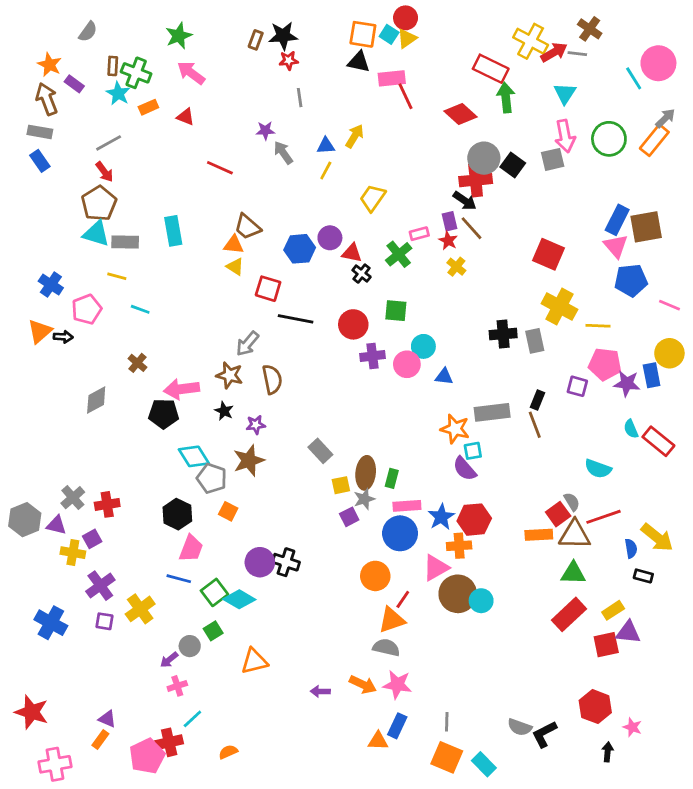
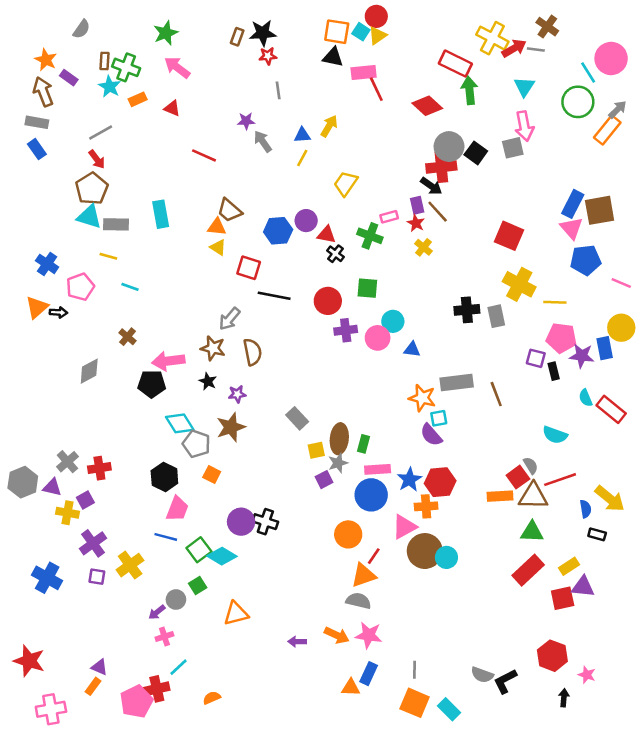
green circle: (609, 139) -> (578, 102), moved
green cross: (399, 254) -> (370, 236), turned -30
black rectangle: (537, 400) -> (554, 371), moved, turned -36

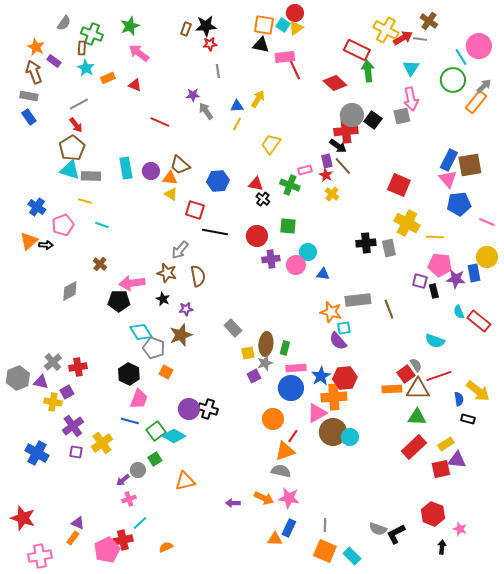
green cross: (126, 67) -> (92, 34), moved
purple circle: (306, 221) -> (151, 171), moved
orange cross: (426, 506) -> (334, 397), size x1.4

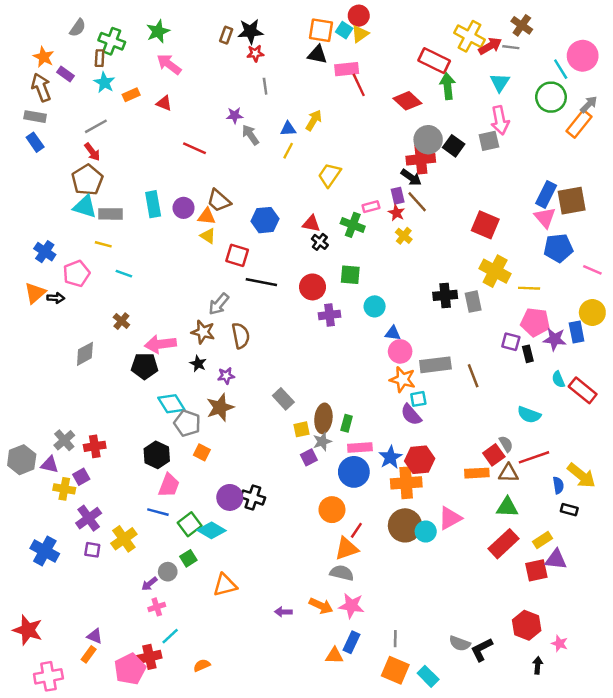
pink circle: (296, 265) -> (400, 351), moved
brown triangle: (418, 389) -> (508, 473), size x0.7
pink triangle: (317, 413) -> (450, 518), moved

